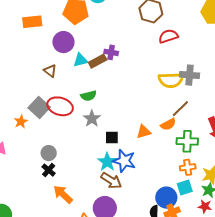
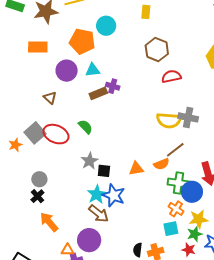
cyan triangle: (81, 60) -> (93, 70), moved
green semicircle: (89, 96) -> (85, 127), turned -126
gray star: (92, 119) -> (90, 161), moved
orange cross: (188, 167) -> (176, 209), turned 35
blue circle: (166, 198) -> (192, 192), moved

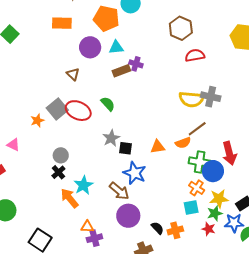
cyan star: (97, 194) -> (83, 185), moved
purple circle: (89, 240) -> (128, 216), moved
black semicircle: (138, 250) -> (157, 228), turned 128

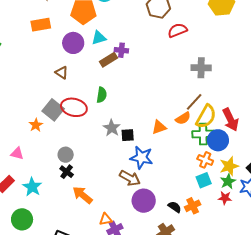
yellow semicircle: (191, 99) -> (206, 117), moved, turned -55
green semicircle: (108, 104) -> (102, 95), turned 63
cyan star: (83, 185) -> (32, 187), moved

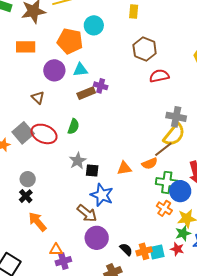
yellow semicircle: (206, 117) -> (174, 135), moved
cyan square: (204, 180) -> (157, 252), moved

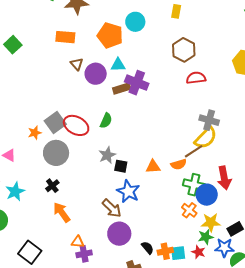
purple circle: (54, 70) -> (96, 74), moved
purple cross: (101, 86) -> (137, 83), size x1.6
brown triangle: (38, 98) -> (77, 64), moved
gray circle: (28, 179) -> (56, 153), moved, size x1.6

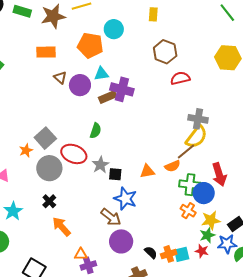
red ellipse: (76, 125) -> (74, 154), moved

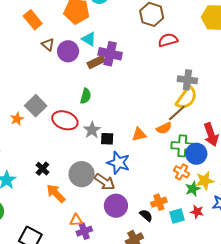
orange rectangle: (46, 52) -> (33, 20), turned 54
cyan triangle: (101, 74) -> (89, 39), turned 42
gray circle: (49, 168) -> (82, 174), moved
green star: (207, 235) -> (193, 189), moved
orange cross: (169, 254) -> (159, 202), moved

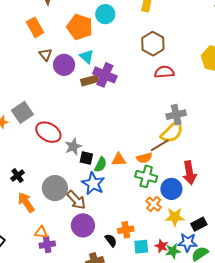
gray cross: (187, 80) -> (176, 115), turned -30
green semicircle: (86, 96) -> (101, 165), moved
green cross: (182, 146) -> (146, 176), moved
green star: (193, 189) -> (173, 251), moved

